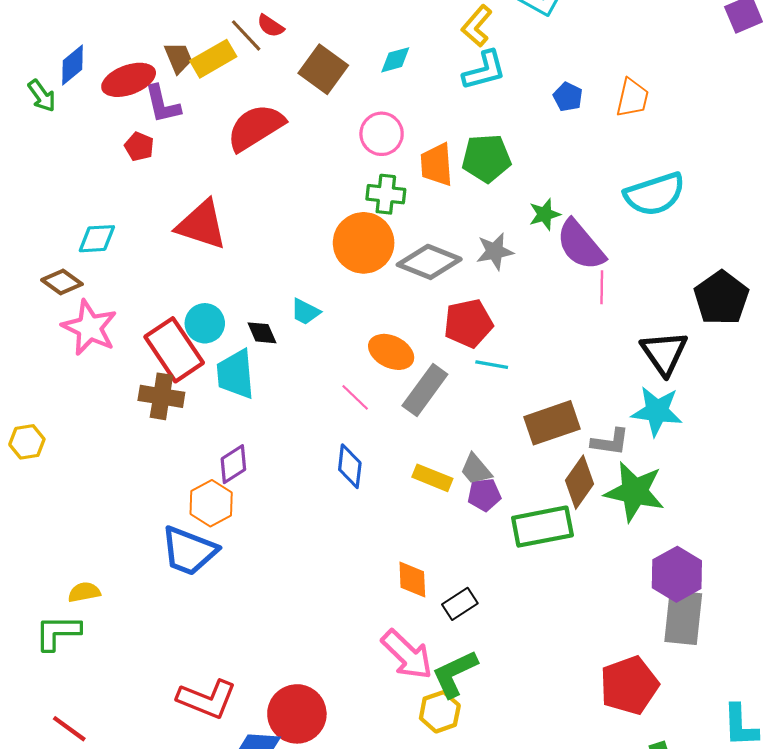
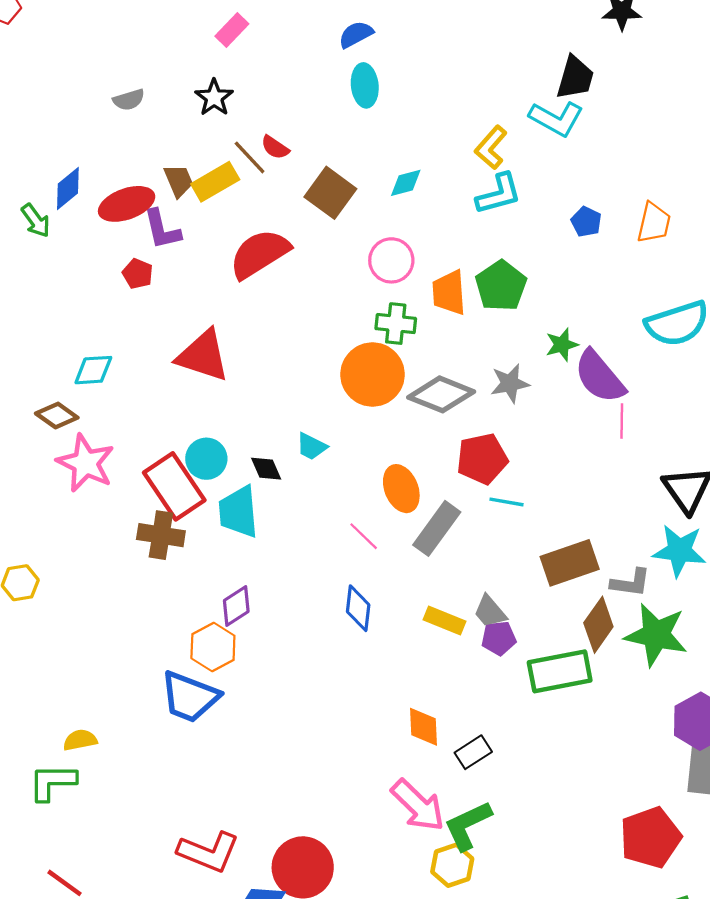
green pentagon: (486, 158) -> (501, 286), turned -30
orange ellipse: (391, 352) -> (401, 489), turned 42

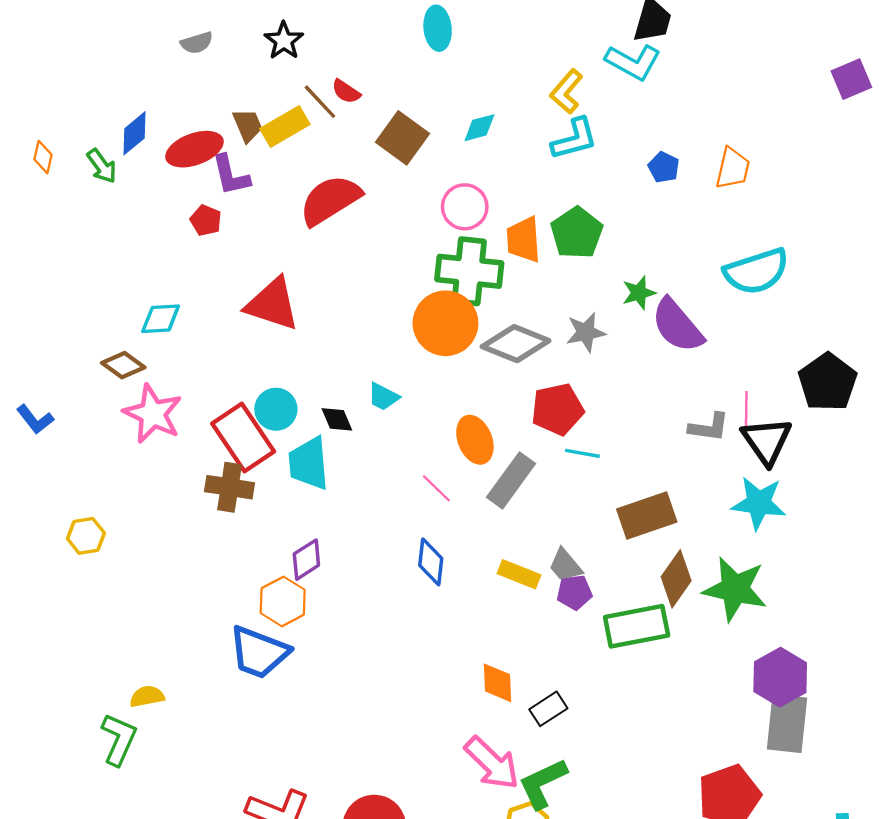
green cross: (396, 324) -> (469, 271), size x1.6
pink line: (622, 421) -> (746, 409), moved
gray L-shape: (631, 583) -> (709, 427), moved
green L-shape: (52, 782) -> (119, 739), turned 114

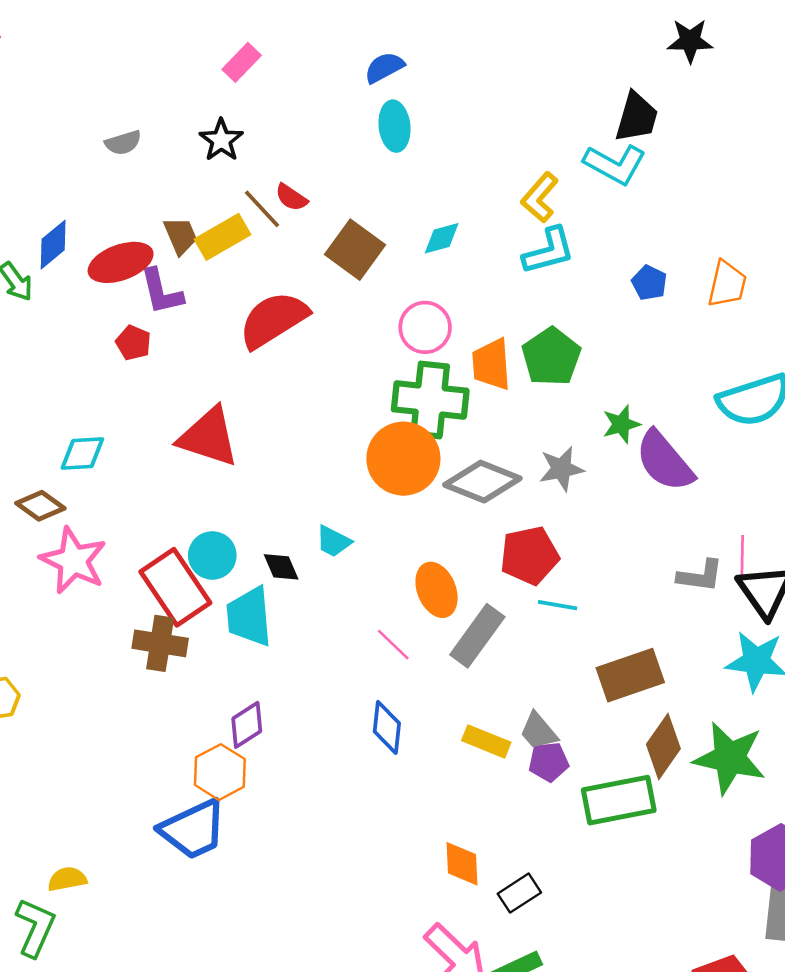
blue trapezoid: (259, 652) -> (193, 829), turned -46

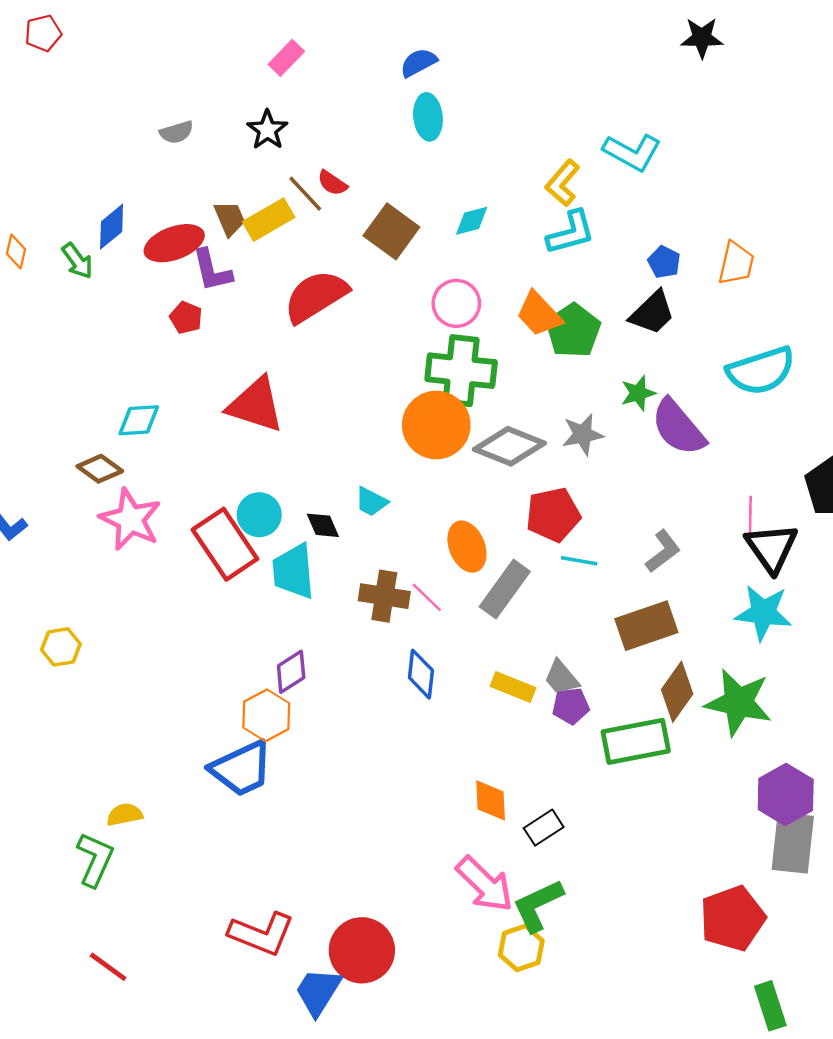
black trapezoid: (637, 117) -> (652, 313), moved, turned 30
orange trapezoid: (491, 364) -> (539, 314), moved, turned -39
gray L-shape: (700, 576) -> (663, 551), moved, turned -45
brown cross: (160, 643) -> (384, 596), moved

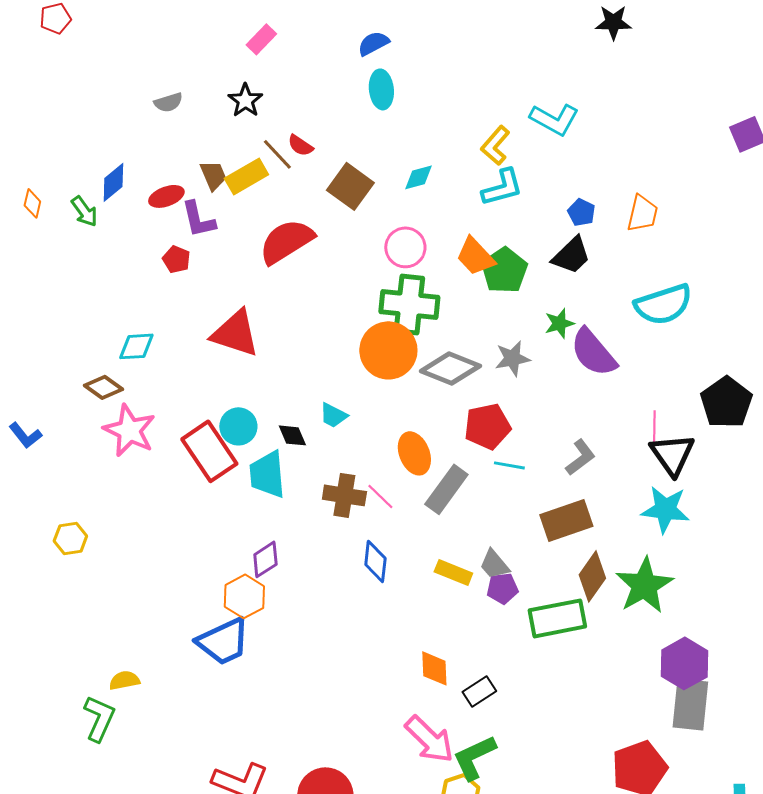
red ellipse: (174, 243) -> (166, 196), size x0.7
green star: (738, 702) -> (644, 585), turned 30

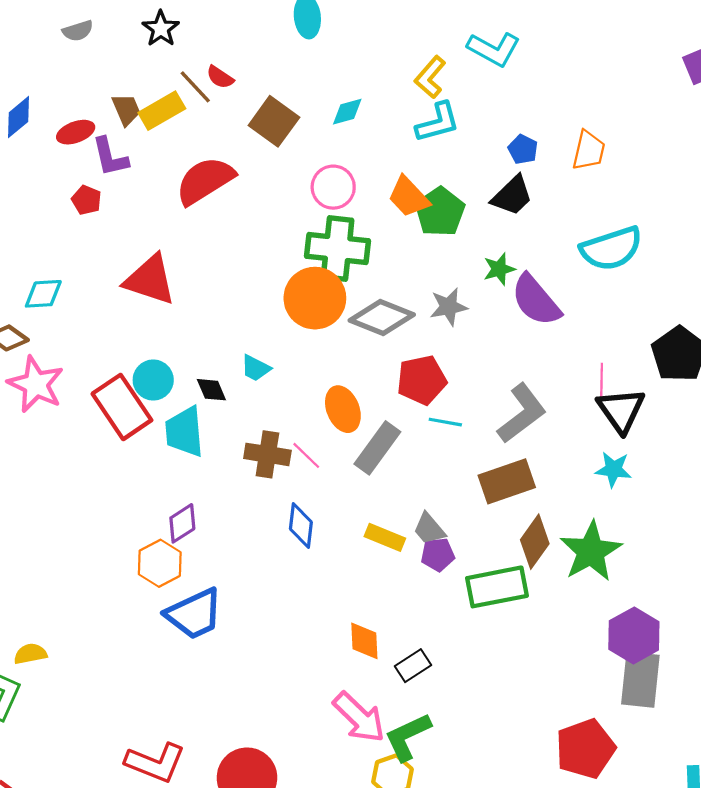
gray L-shape: (580, 457) -> (522, 413), size x1.5
cyan star: (665, 509) -> (613, 469), size x0.7
blue trapezoid: (223, 641) -> (194, 614), moved

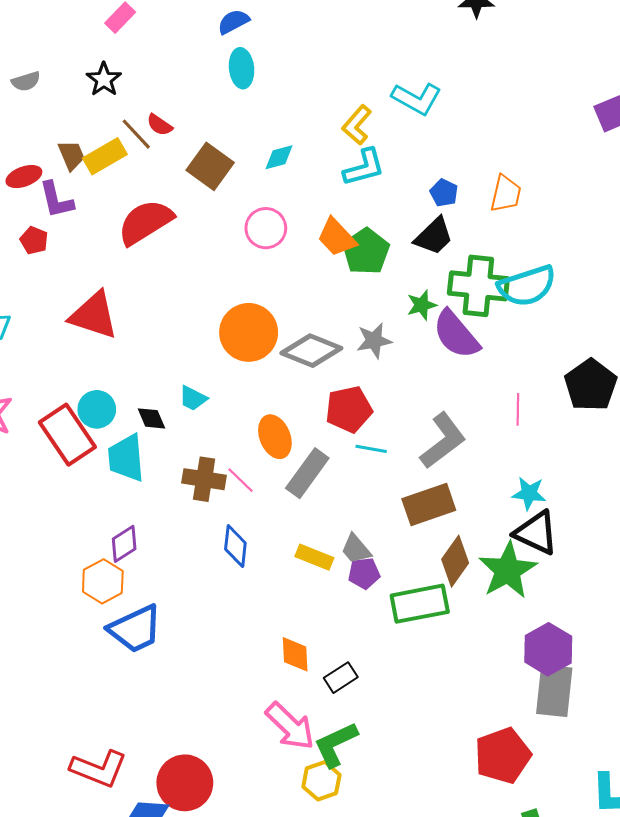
green cross: (338, 249) -> (478, 286), moved
black triangle: (621, 410) -> (536, 533), moved, turned -30

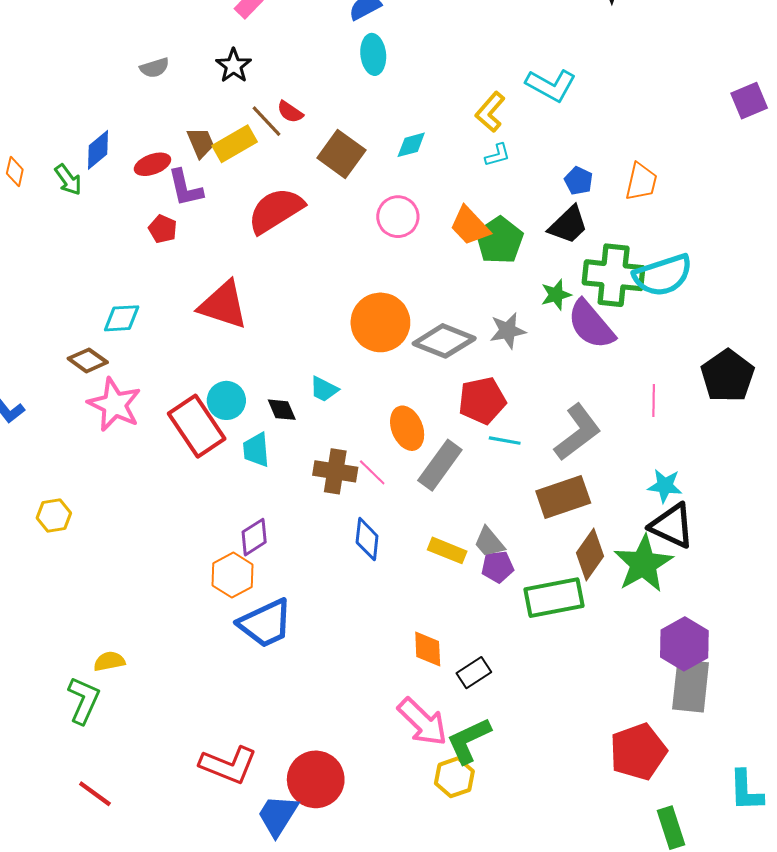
cyan L-shape: (364, 167) -> (497, 155), size x0.6
cyan trapezoid: (126, 458) -> (256, 450), size x0.7

